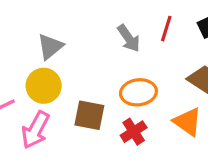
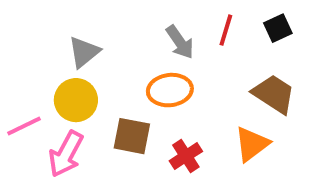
orange ellipse: (138, 92) -> (170, 90), moved
orange triangle: (188, 122) -> (252, 144), turned 48

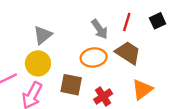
brown trapezoid: (274, 94) -> (128, 53), moved

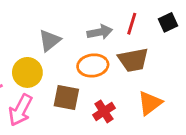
gray arrow: (100, 29) -> (100, 32), turned -66
gray triangle: (43, 35) -> (50, 40), moved
brown trapezoid: (128, 53) -> (133, 60), turned 136

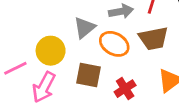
gray triangle: (50, 40) -> (84, 28), moved
orange ellipse: (93, 65) -> (114, 44), turned 36

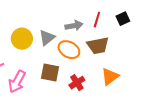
yellow circle: (51, 51) -> (22, 39), moved

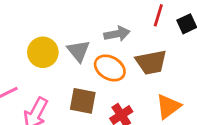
red line: (97, 20) -> (158, 15), moved
gray triangle: (47, 38) -> (78, 51), turned -30

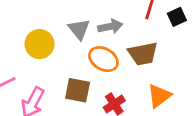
gray triangle: (78, 51) -> (79, 29), moved

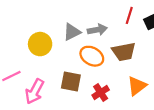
gray triangle: (79, 29) -> (72, 32), turned 42

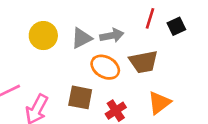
yellow circle: (40, 44) -> (43, 36), moved

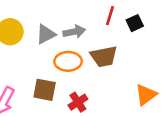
orange ellipse: (105, 67) -> (68, 61), turned -30
orange triangle: (159, 103) -> (146, 95), moved

